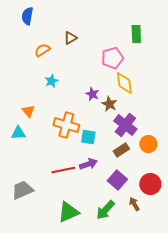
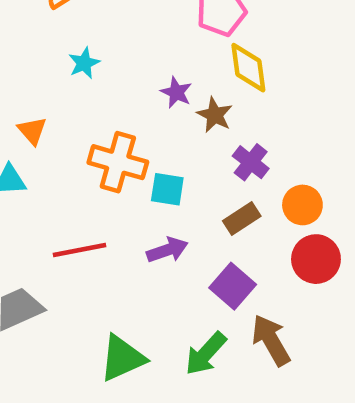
purple cross: (125, 125) -> (251, 162), size x0.7
red line: (63, 170) -> (80, 250), moved
red circle: (150, 184) -> (316, 259), moved
brown arrow: (134, 204) -> (271, 340), size x1.6

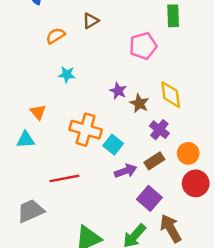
cyan star: (84, 63) -> (67, 75), turned 30
yellow diamond: (248, 68) -> (171, 95), moved
cyan square: (167, 189) -> (113, 145), turned 30
purple arrow: (167, 250) -> (126, 171), moved

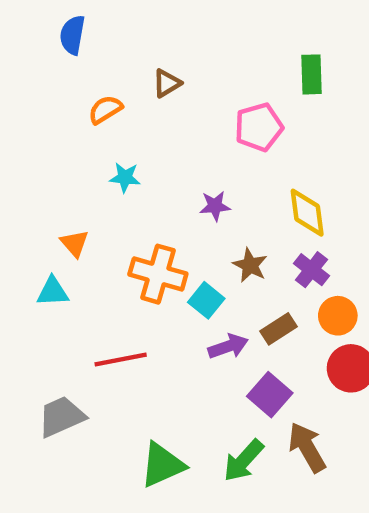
purple star: (118, 91) -> (215, 206), turned -30
brown star: (139, 103) -> (250, 265), moved
purple cross: (159, 130) -> (311, 270), moved

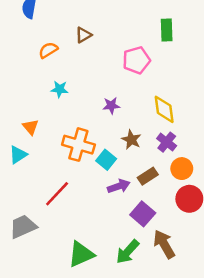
cyan triangle: (53, 292) -> (18, 155), turned -30
red line: (121, 360) -> (57, 194), turned -36

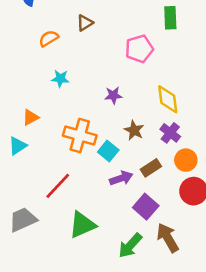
orange triangle: (31, 127) -> (31, 117), turned 42
green triangle: (81, 254) -> (82, 225), moved

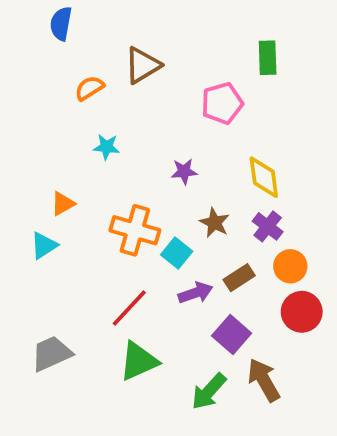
brown triangle: (85, 23) -> (142, 65), size x1.5
red line: (58, 186) -> (129, 308), moved

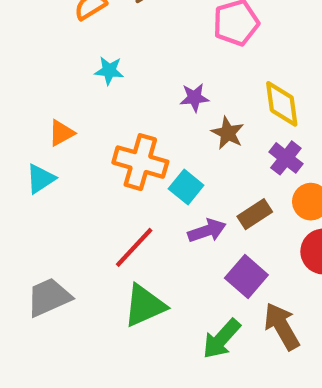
brown star: (214, 223) -> (228, 133), moved

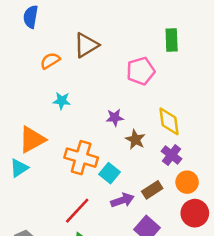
orange triangle: (61, 133) -> (32, 140), size x1.6

